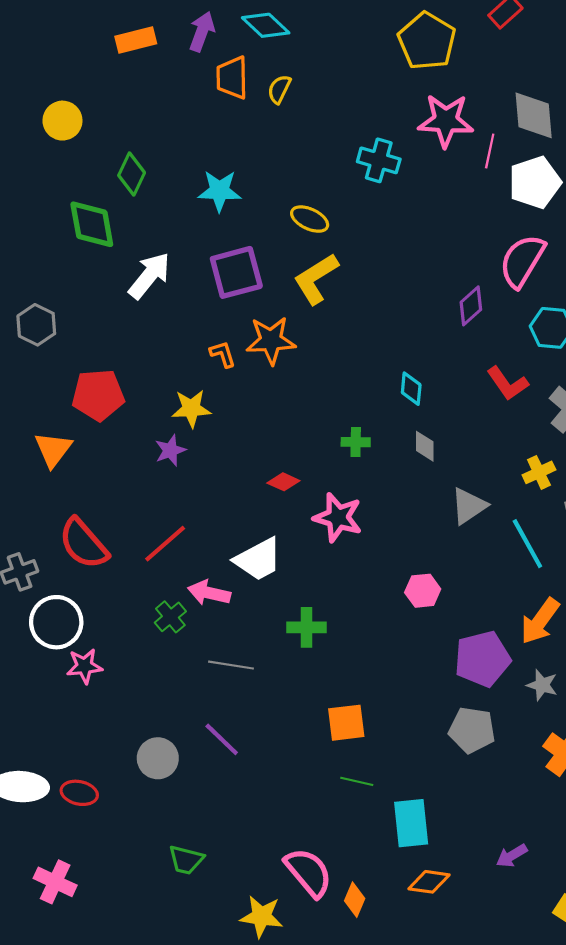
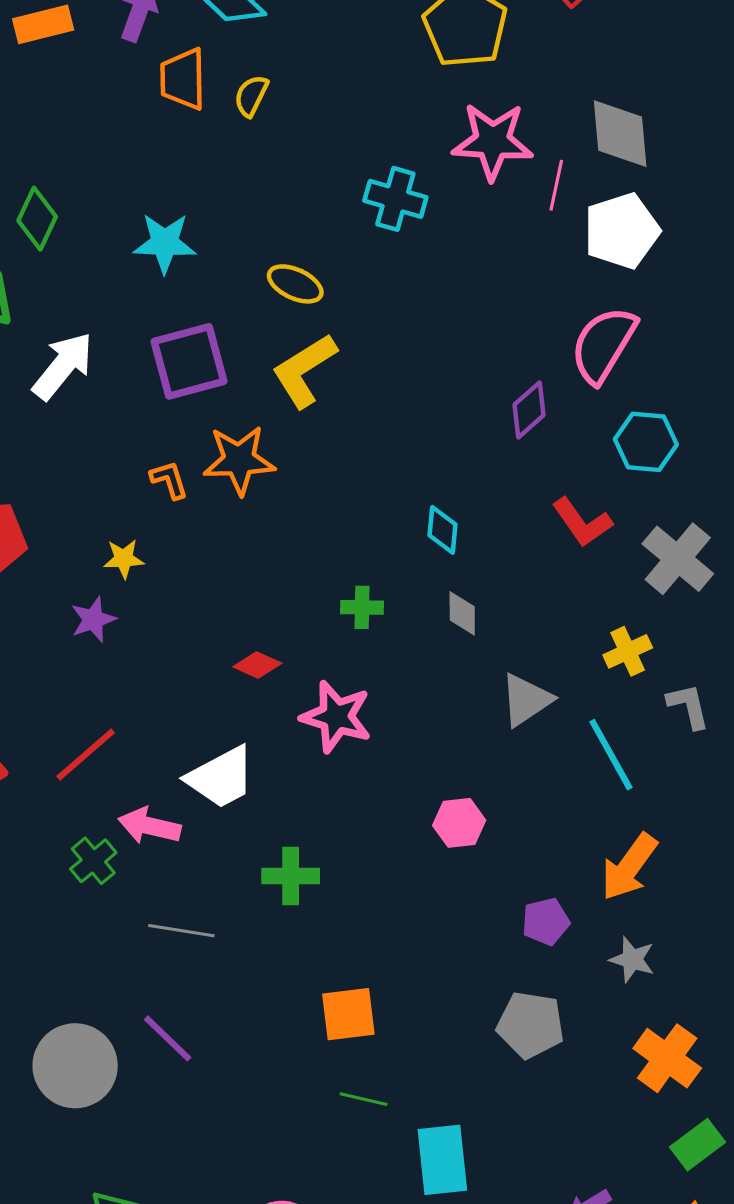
yellow star: (191, 409) -> (124, 559), size x0.7
purple pentagon: (482, 659) -> (546, 922), size x0.6
gray circle: (158, 758) -> (75, 1066), size x1.4

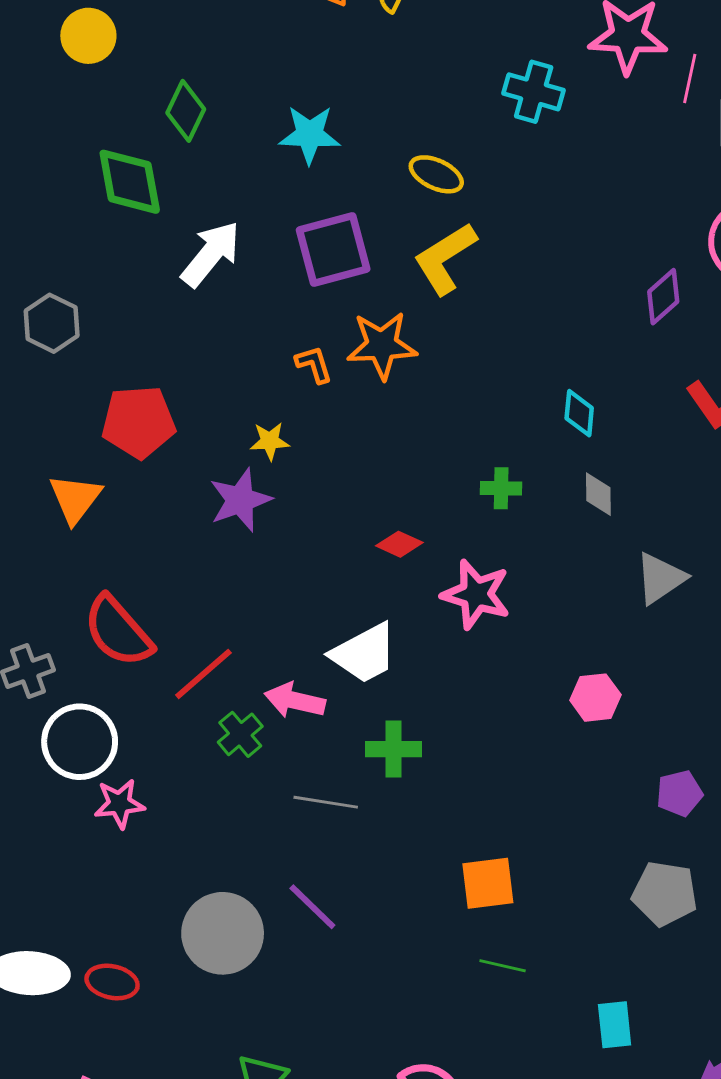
purple star: (93, 619) -> (240, 500), size x1.4
red line: (86, 755) -> (203, 674), moved
green cross: (291, 876) -> (394, 749), moved
cyan rectangle: (442, 1160) -> (615, 1025), moved, size x0.7

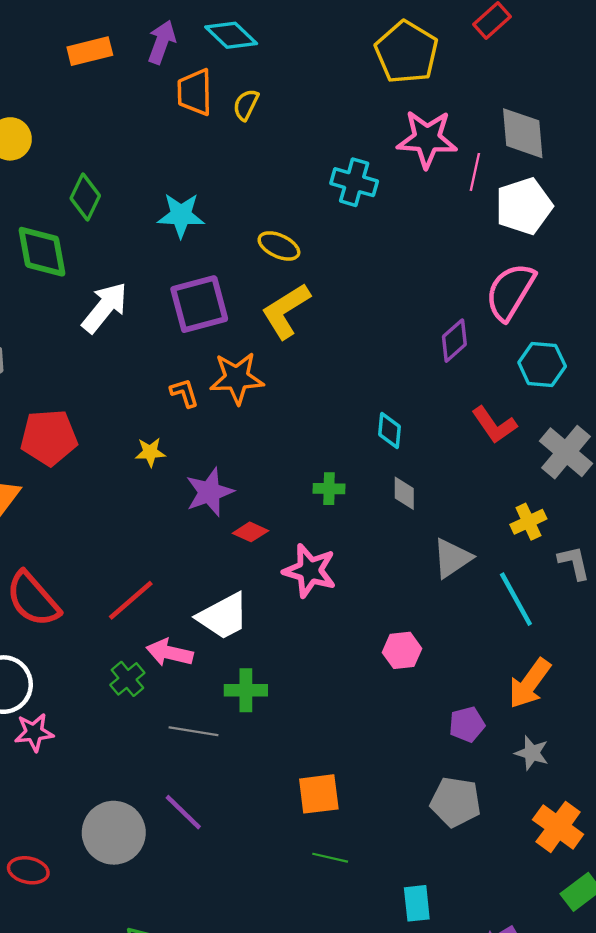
purple star: (240, 500) -> (209, 492), moved
red line: (203, 674) -> (131, 600), moved

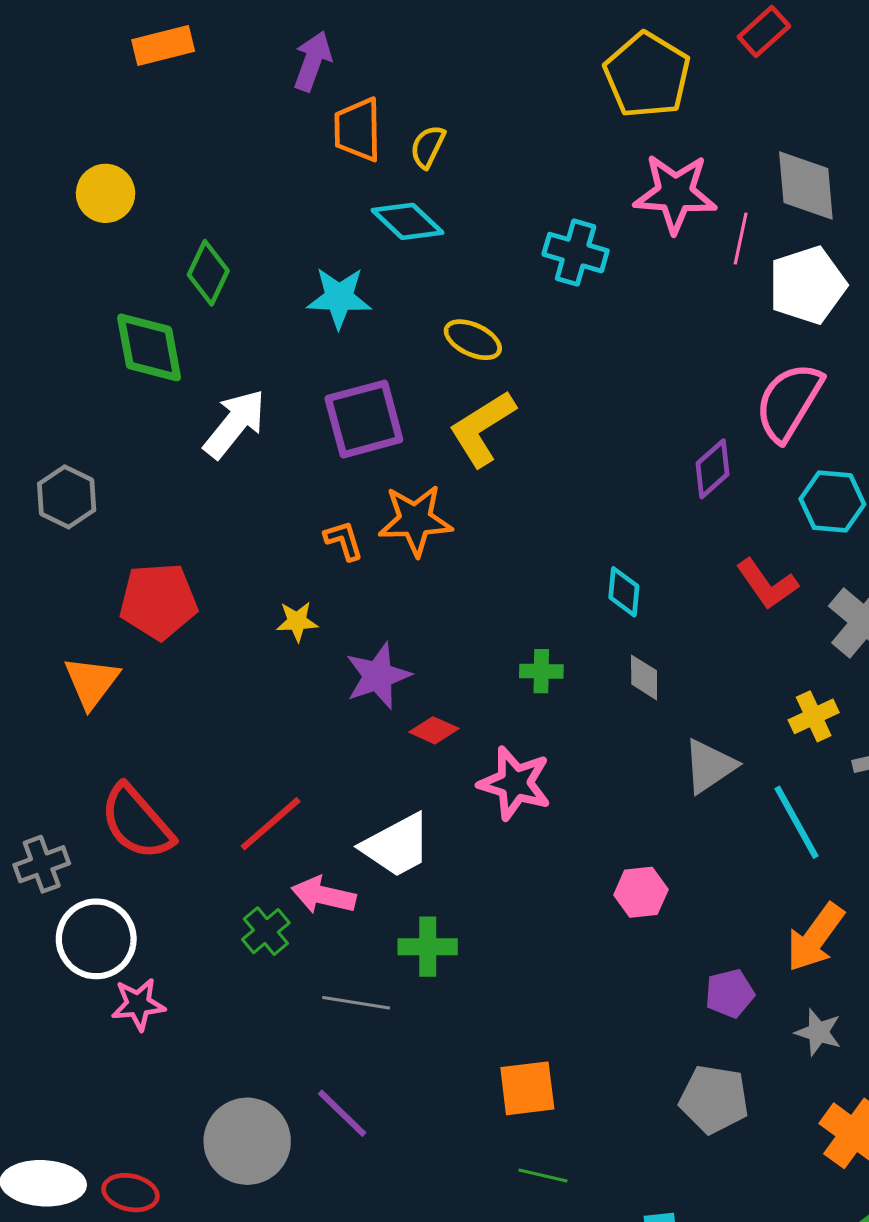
cyan diamond: (231, 35) -> (407, 221), moved
orange rectangle: (90, 51) -> (163, 46), moved

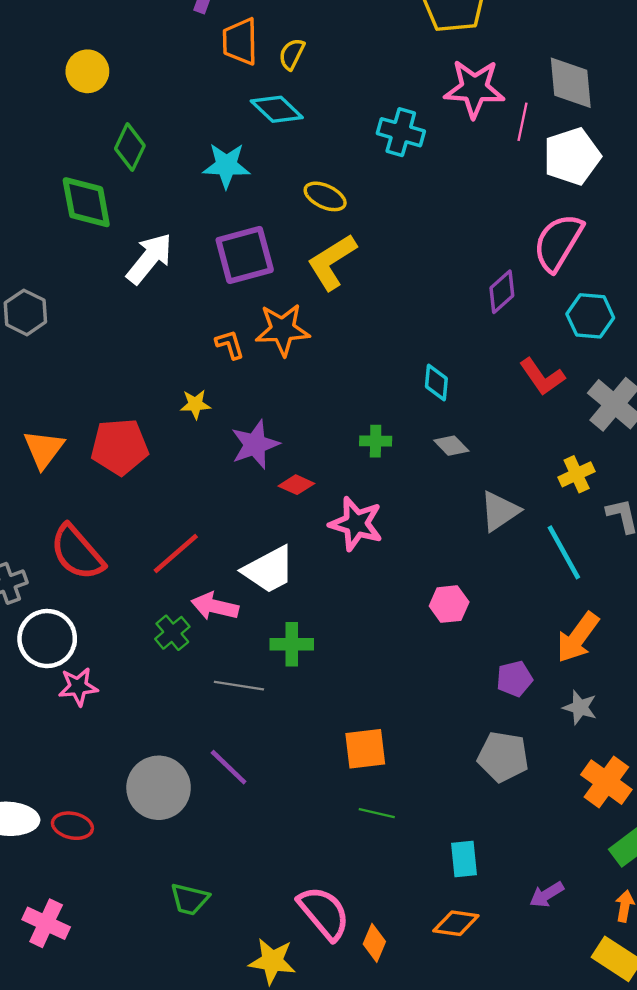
yellow circle: (106, 193) -> (87, 71), moved
red pentagon: (158, 601) -> (120, 447), moved
gray diamond: (644, 677) -> (451, 446), turned -44

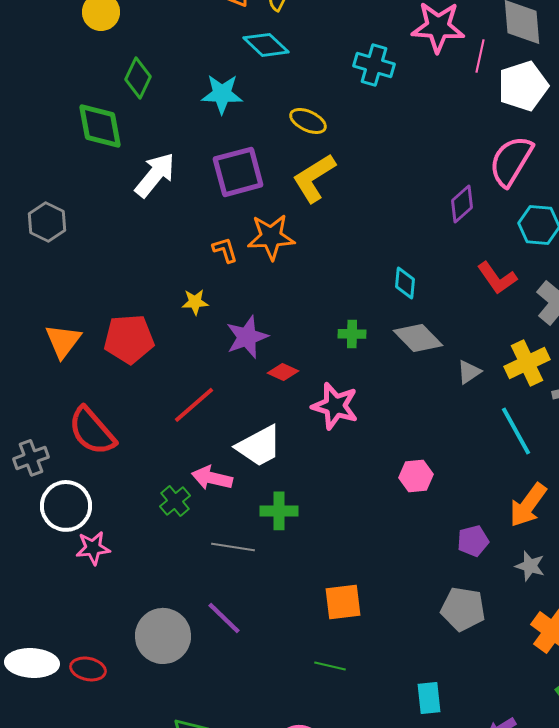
gray diamond: (451, 446) -> (418, 338), size x1.6
yellow cross: (577, 474) -> (527, 363), size x1.4
gray triangle: (500, 511) -> (469, 372), moved, size x0.7
red line: (176, 554) -> (194, 405), moved
green line: (377, 813) -> (330, 666), moved

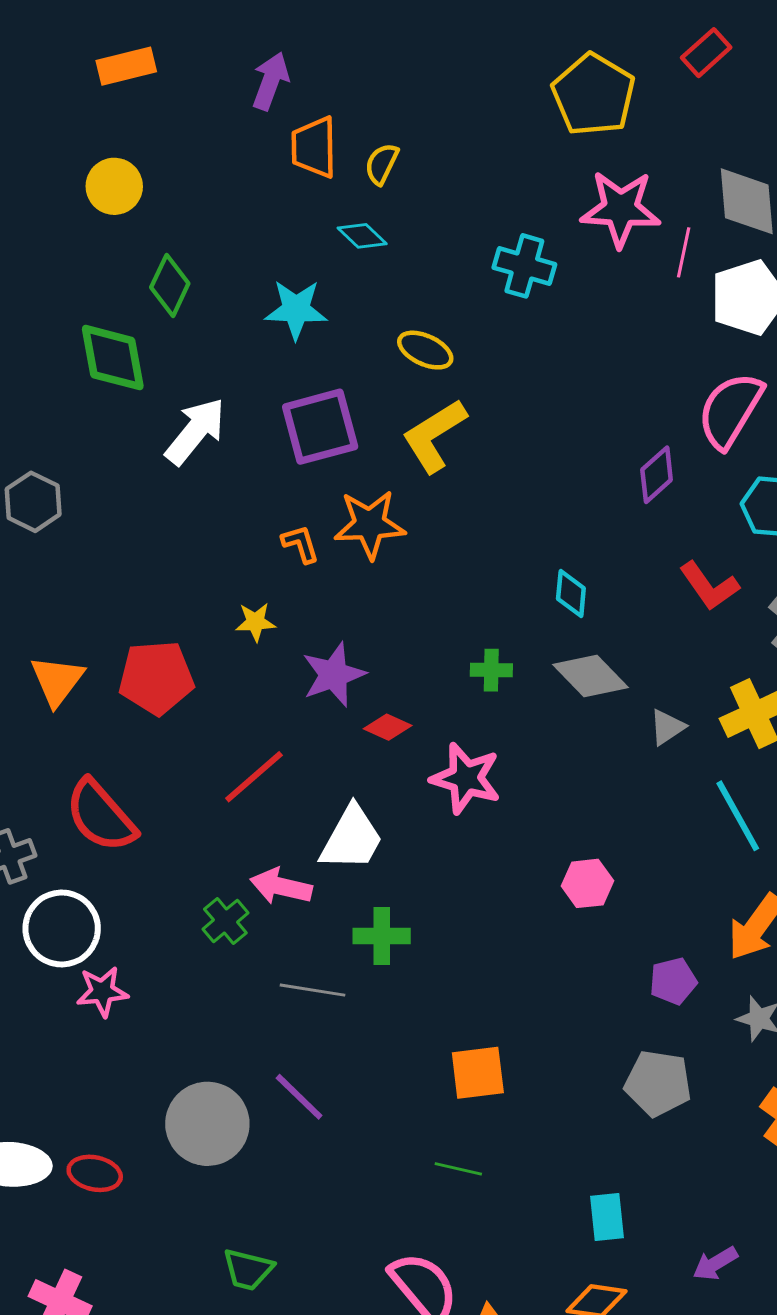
cyan diamond: (266, 45) -> (362, 236), size x0.7
white trapezoid: (259, 446) -> (352, 838), turned -33

